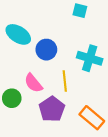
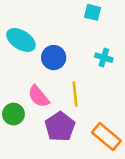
cyan cross: (90, 58) -> (104, 58), moved, size x0.6

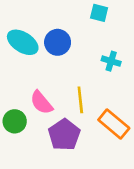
blue circle: (54, 58) -> (58, 42), moved
orange rectangle: (106, 137) -> (114, 124), moved

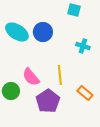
orange rectangle: (114, 124) -> (85, 93), size x0.7

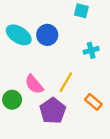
cyan cross: (83, 46) -> (91, 50), turned -32
yellow line: (60, 75) -> (66, 82), turned 36

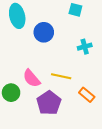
cyan ellipse: (19, 35) -> (17, 16), moved, turned 45
yellow line: (66, 82) -> (61, 76), turned 72

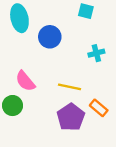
pink semicircle: (31, 78) -> (25, 81), moved
purple pentagon: (49, 103) -> (71, 117), moved

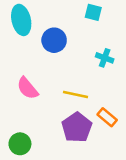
cyan cross: (96, 53) -> (105, 58), turned 35
green circle: (13, 106) -> (20, 144), moved

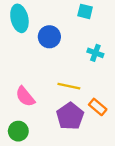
pink semicircle: (28, 88) -> (25, 97), moved

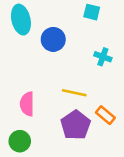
pink semicircle: (25, 97) -> (27, 104), turned 40

